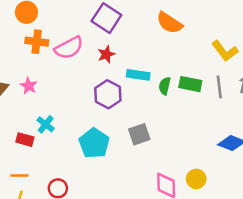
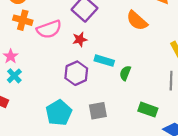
green rectangle: (190, 84) -> (148, 110), moved
cyan cross: (46, 124) -> (14, 76), moved

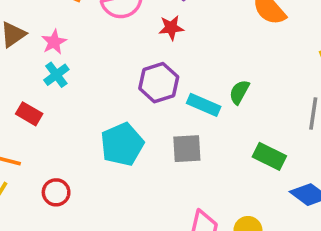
cyan rectangle: (104, 61) -> (204, 105), moved

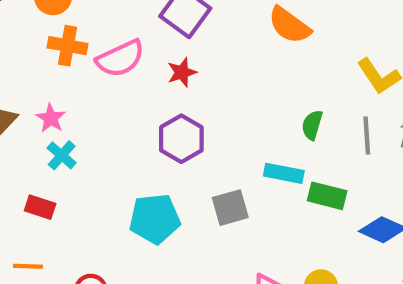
green semicircle: (239, 92) -> (312, 125), moved
cyan rectangle: (204, 105) -> (284, 173), moved
cyan pentagon: (122, 144) -> (155, 219), turned 30

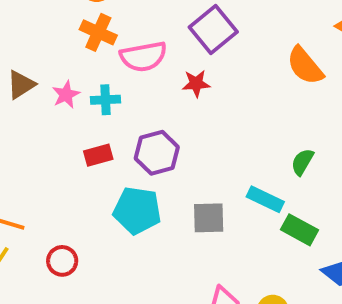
purple hexagon: (181, 139) -> (157, 153), moved
cyan cross: (62, 155) -> (105, 100), moved, turned 32
red rectangle: (40, 207) -> (98, 155), moved, turned -48

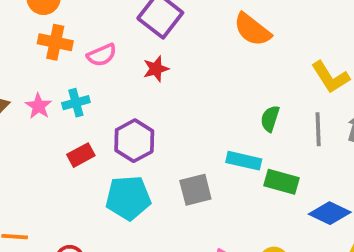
pink semicircle: (143, 56) -> (102, 55), size x0.7

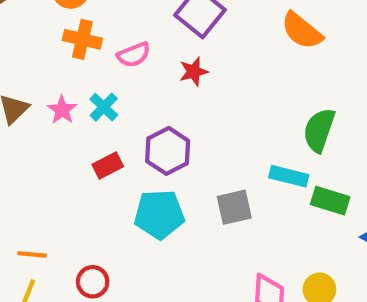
cyan cross: (76, 103) -> (104, 107), turned -32
green semicircle: (270, 119) -> (319, 130), size x1.5

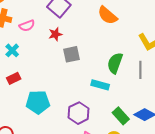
purple hexagon: (168, 151) -> (79, 113), moved
green rectangle: (330, 201) -> (121, 116), moved, turned 30
gray square: (234, 207) -> (71, 54), moved

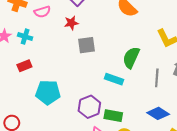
cyan cross: (12, 50) -> (25, 37), turned -32
gray line: (140, 70) -> (157, 78), moved
green rectangle: (121, 116) -> (113, 116), moved, turned -42

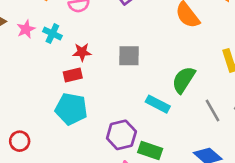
red star: (71, 23) -> (82, 52), moved
red rectangle: (24, 66) -> (73, 75), moved
gray line: (157, 78) -> (213, 110), turned -42

